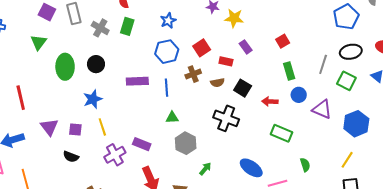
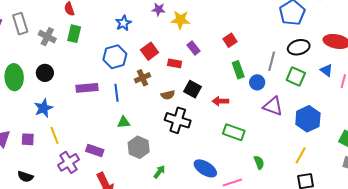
blue star: (168, 21) -> (123, 23), moved
brown semicircle: (217, 83) -> (168, 95), moved
blue circle: (299, 95) -> (257, 82), moved
black semicircle: (71, 157) -> (25, 177), moved

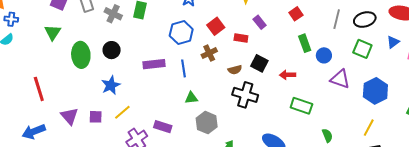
gray line: (272, 61) -> (337, 19), moved
blue triangle: (326, 70) -> (393, 42), turned 48
yellow line: (54, 135) -> (122, 112), turned 72

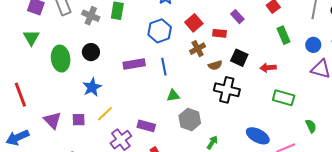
brown cross: (209, 53) -> (198, 49), moved
blue circle: (324, 55) -> (313, 45), moved

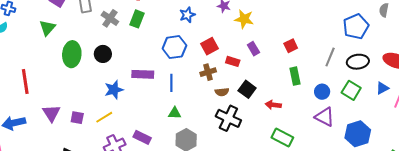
blue star: (92, 87) -> (114, 90), moved

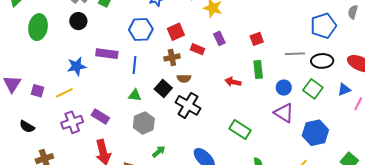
black circle: (103, 54) -> (78, 21), moved
gray line: (330, 57) -> (295, 54), turned 60
black square: (247, 89) -> (163, 89), moved
red arrow: (273, 105) -> (233, 82), moved

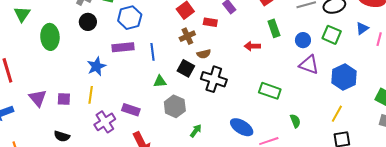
blue hexagon: (141, 29) -> (130, 18), moved
yellow line: (64, 93) -> (91, 95), turned -42

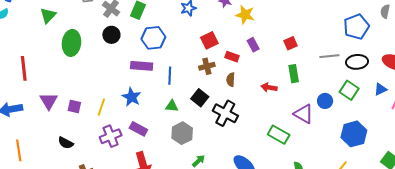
blue circle: (303, 40) -> (325, 101), moved
brown semicircle: (204, 54) -> (231, 80), moved, turned 96
purple triangle: (309, 65) -> (304, 114), moved
blue star: (96, 66) -> (131, 97), moved, turned -30

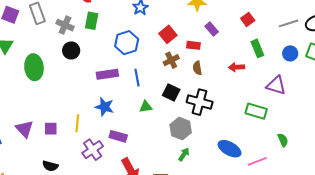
blue hexagon: (153, 38) -> (127, 43), moved
blue circle: (325, 101) -> (290, 53), moved
gray hexagon: (182, 133) -> (181, 129), moved

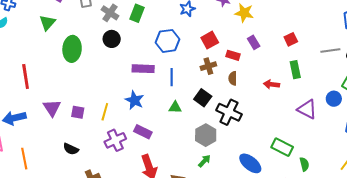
blue circle: (290, 53) -> (334, 99), moved
green rectangle: (256, 111) -> (282, 147), moved

